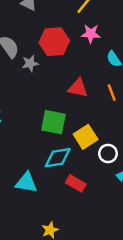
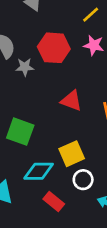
green square: (53, 122) -> (20, 132), moved
white circle: (108, 153) -> (83, 180), moved

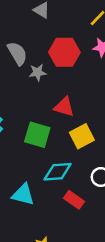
red triangle: (71, 101) -> (64, 107), moved
yellow square: (72, 154) -> (82, 136), moved

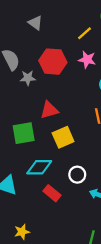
red triangle: (64, 107) -> (49, 110), turned -36
green square: (37, 135) -> (24, 133), turned -30

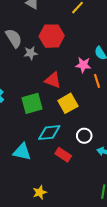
pink star: (87, 60) -> (83, 65), moved
red triangle: (49, 110) -> (53, 80), turned 42

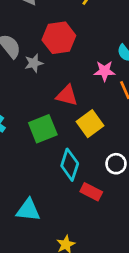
cyan diamond: (49, 133) -> (70, 165), turned -60
cyan triangle: (22, 152) -> (28, 210), moved

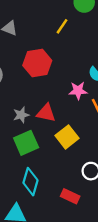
gray star: (34, 63) -> (21, 115), moved
cyan diamond: (70, 165) -> (30, 182), moved

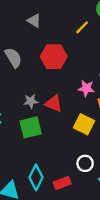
yellow square: (67, 137) -> (84, 124), moved, turned -36
cyan diamond: (30, 182) -> (36, 177), moved
red rectangle: (70, 196) -> (62, 183), turned -56

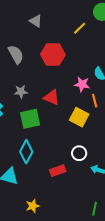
gray star: (31, 101) -> (21, 92), moved
cyan diamond: (36, 177) -> (26, 152), moved

